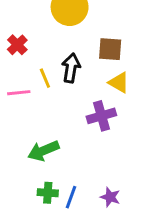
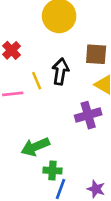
green cross: (48, 193) -> (52, 171), moved

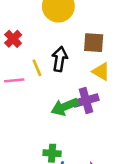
green arrow: (35, 147) -> (65, 107), moved

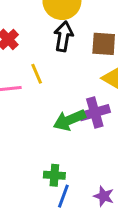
black arrow: (60, 59) -> (63, 36), moved

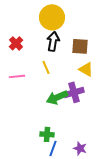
yellow line: (37, 74) -> (46, 67), moved

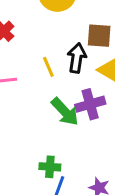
black arrow: (53, 41) -> (77, 58), moved
green arrow: (57, 97) -> (65, 112), turned -110

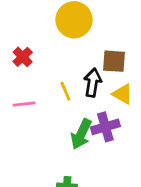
green arrow: (65, 112) -> (81, 134), turned 68

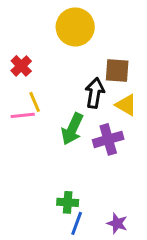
yellow line: (65, 91) -> (35, 102), moved
green arrow: (81, 134) -> (72, 129), moved

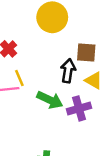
green arrow: (72, 129) -> (50, 100), turned -90

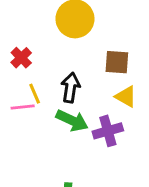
black arrow: (68, 71) -> (71, 88), moved

